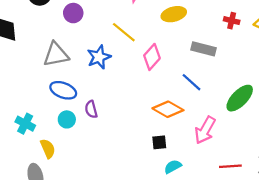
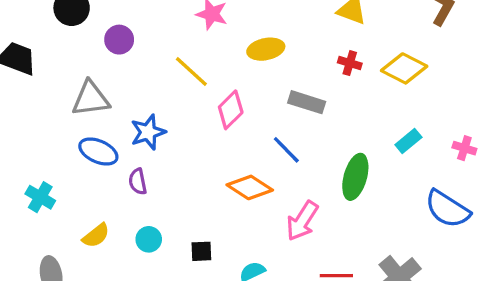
blue star: (99, 57) -> (148, 132), moved
green ellipse: (240, 98) -> (355, 177), turned -32
cyan circle: (67, 119) -> (149, 239), moved
black square: (159, 142) -> (201, 251), moved
yellow semicircle: (48, 149) -> (96, 236), moved, turned 72

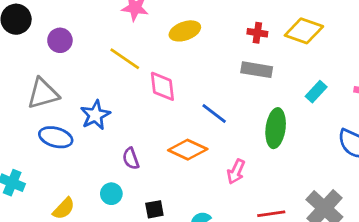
gray rectangle: (307, 102) -> (257, 70), moved
pink diamond: (231, 110) -> (162, 86), turned -44
purple semicircle: (138, 182) -> (131, 159), moved
pink arrow: (302, 221) -> (236, 172), size x0.7
cyan circle: (149, 239) -> (111, 194), moved

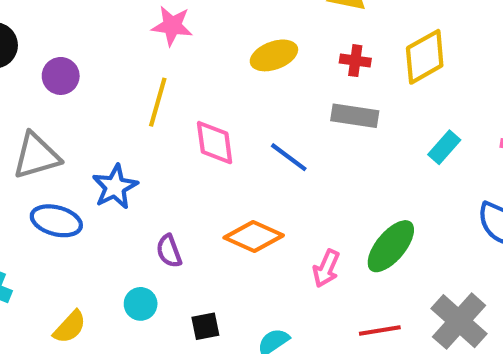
yellow ellipse: (185, 31) -> (274, 55), moved
yellow diamond: (304, 31) -> (425, 57), turned -48
yellow line: (125, 59) -> (158, 102), turned 72
blue line: (214, 114) -> (289, 157), moved
green ellipse: (276, 128) -> (391, 246), moved, turned 33

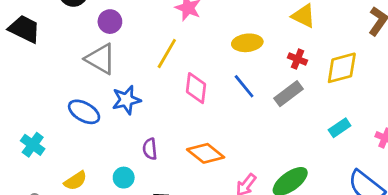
gray rectangle: (355, 116) -> (288, 94), turned -60
gray triangle: (36, 156) -> (101, 59), moved, turned 32
blue line: (289, 157) -> (244, 86), moved

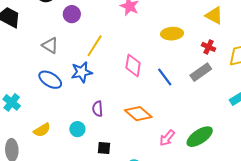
yellow line: (167, 54) -> (95, 46), moved
gray triangle: (101, 59) -> (50, 45), moved, size x0.7
blue line: (244, 86) -> (165, 77), moved

